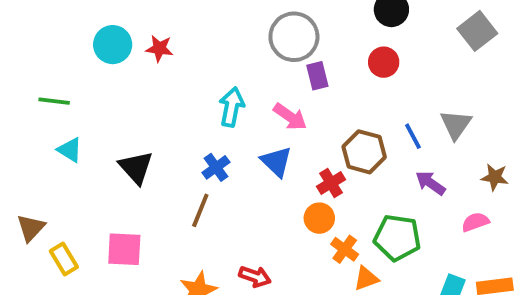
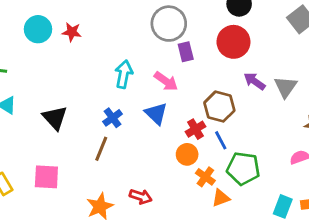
red circle: (384, 62) -> (233, 42), size x1.5
blue line: (413, 136) -> (221, 140), moved
purple arrow: (430, 183) -> (255, 81), moved

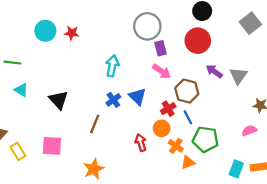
pink arrow: (166, 81) -> (162, 71), moved
blue cross: (113, 118) -> (113, 100), moved
red arrow: (141, 197) -> (141, 143), moved, turned -126

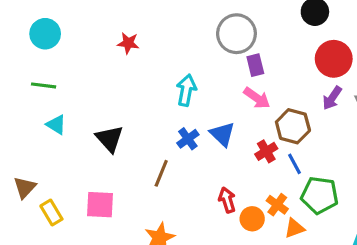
cyan circle: (45, 31) -> (45, 34), moved
red circle: (198, 41) -> (334, 59), moved
purple arrow: (214, 71) -> (332, 98), turned -91
orange circle: (162, 128) -> (252, 219), moved

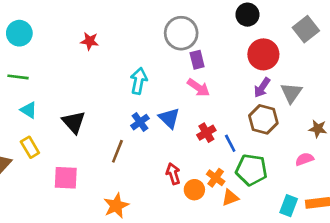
brown hexagon: (293, 126) -> (263, 119), moved
yellow rectangle: (51, 212) -> (30, 147), moved

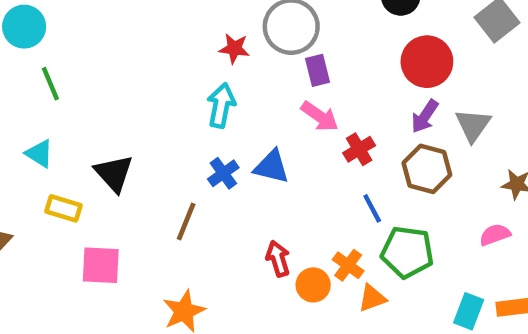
red star: (90, 41) -> (234, 49), moved
green line: (18, 77) -> (50, 84), moved, turned 60
blue triangle: (169, 118) -> (272, 167), turned -30
red cross: (206, 133) -> (359, 149), moved
yellow rectangle: (30, 147) -> (64, 208), moved, turned -42

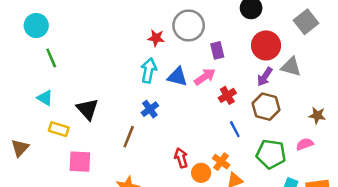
purple rectangle: (317, 70) -> (217, 50), moved
pink arrow: (320, 116) -> (205, 77), turned -70
gray triangle: (473, 125) -> (291, 67), moved, turned -50
blue triangle: (272, 167) -> (177, 77), moved
green pentagon: (407, 252) -> (271, 154), moved

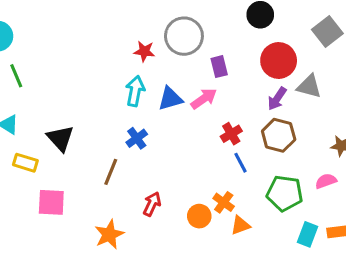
blue triangle: (177, 77) -> (170, 99), turned -30
red cross: (227, 95) -> (231, 134), moved
red arrow: (181, 158) -> (152, 204), moved, turned 42

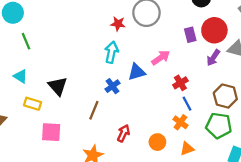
purple rectangle: (219, 67) -> (190, 35), moved
blue triangle: (170, 99) -> (137, 72), moved
brown hexagon: (279, 135) -> (225, 96), moved
orange cross: (224, 202) -> (180, 122), moved

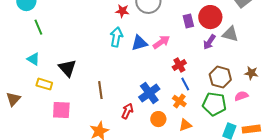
blue triangle: (137, 72) -> (139, 43), moved
blue cross: (113, 86) -> (149, 93), moved, size x1.5
brown line: (94, 110) -> (100, 90), turned -30

